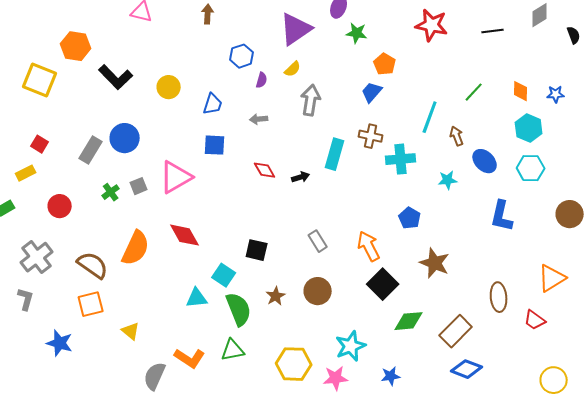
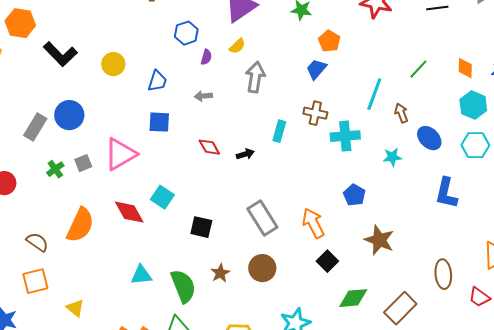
cyan rectangle: (335, 154) -> (279, 131), size x0.7
gray rectangle: (318, 241) -> (262, 218), size x1.6
brown semicircle: (93, 265) -> (37, 242), size x0.7
cyan square: (224, 275) -> (162, 197), moved
black square: (383, 284) -> (327, 261), size x0.7

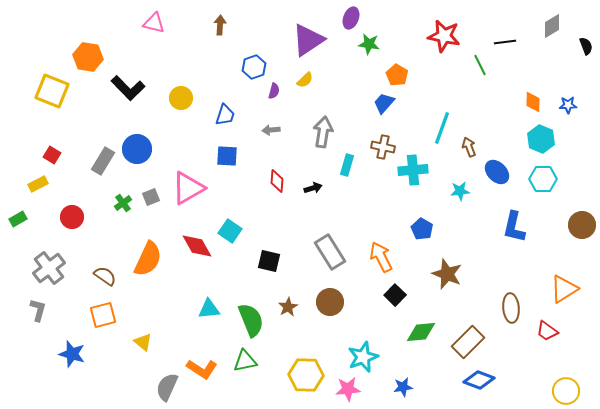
green line: (418, 69) -> (480, 65), moved, turned -70
gray arrow: (255, 77) -> (323, 132), moved
red diamond: (209, 147) -> (277, 181), turned 35

